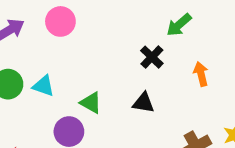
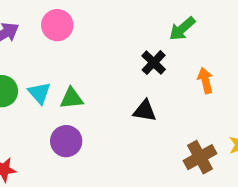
cyan triangle: (44, 86) -> (39, 93), turned 30
green triangle: (91, 103) -> (72, 98), moved, turned -35

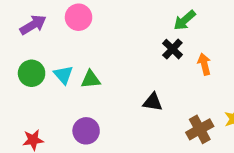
black cross: (154, 63) -> (172, 49), moved
black triangle: (145, 111) -> (153, 102), moved
purple circle: (66, 141) -> (86, 131), moved

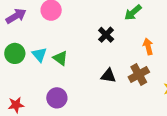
black cross: (172, 49) -> (106, 35), moved
green triangle: (91, 79) -> (60, 58), turned 42
brown cross: (200, 129) -> (139, 75), moved

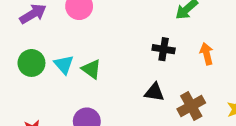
black cross: (106, 35) -> (164, 49), moved, turned -35
brown cross: (139, 75) -> (191, 106), moved

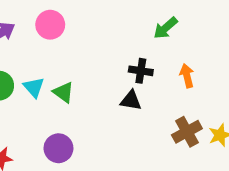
black triangle: (154, 92) -> (131, 100), moved
brown cross: (191, 106) -> (187, 132), moved

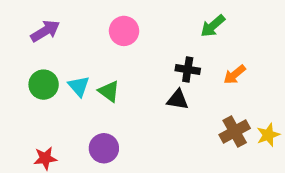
pink circle: (50, 25) -> (124, 31), moved
orange arrow: (187, 76) -> (235, 75), turned -115

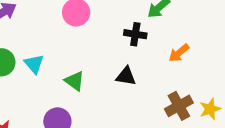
black cross: (188, 69) -> (135, 34), moved
green triangle: (109, 91) -> (75, 81), moved

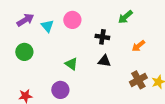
black cross: (135, 34) -> (102, 37), moved
cyan triangle: (34, 64) -> (47, 26), moved

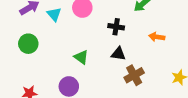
orange arrow: (138, 46) -> (157, 37), turned 48
brown cross: (138, 80) -> (134, 75), moved

